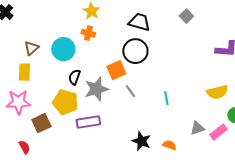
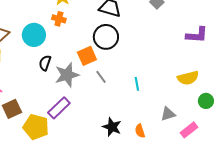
yellow pentagon: (65, 102) -> (36, 127), moved
purple rectangle: (88, 122) -> (59, 108), turned -35
pink rectangle: (218, 132) -> (189, 130), moved
orange semicircle: (169, 145) -> (140, 131), turned -128

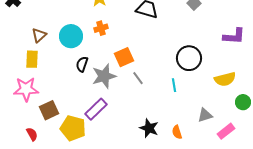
orange cross: (59, 19) -> (101, 28), moved, turned -32
black circle: (106, 37) -> (189, 58), moved

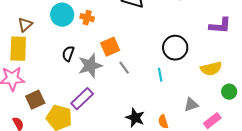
orange cross: (101, 28) -> (87, 18), turned 32
cyan circle: (71, 36) -> (62, 15), moved
yellow rectangle: (32, 59) -> (18, 49), size x1.4

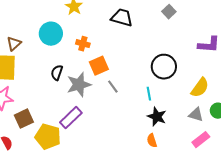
orange cross: (87, 18) -> (83, 44), moved
yellow semicircle: (211, 69) -> (200, 88), turned -40
gray triangle: (191, 105) -> (196, 115), moved, turned 35
black star: (135, 118) -> (157, 117), moved

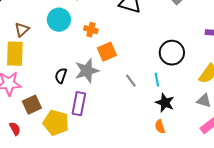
black semicircle: (57, 73) -> (61, 76), moved
gray line: (113, 87) -> (131, 81), moved
purple rectangle: (71, 118) -> (79, 104), turned -35

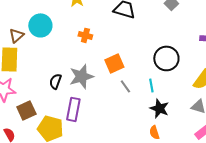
cyan circle: (59, 20) -> (40, 25), moved
orange square: (107, 52) -> (114, 63), moved

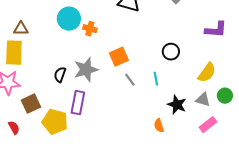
cyan circle: (40, 25) -> (69, 19), moved
brown triangle: (16, 35) -> (21, 29), turned 42
black circle: (166, 58) -> (171, 52), size x0.7
black star: (159, 108) -> (177, 105), moved

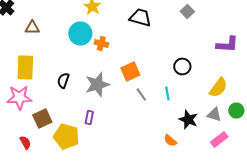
brown triangle: (21, 29) -> (32, 28), moved
black semicircle: (60, 75) -> (63, 80), moved
purple rectangle: (78, 103) -> (89, 118), size x0.6
orange semicircle: (159, 126) -> (170, 140), turned -32

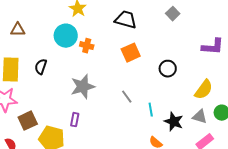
orange square: (130, 72) -> (131, 53), moved
black semicircle: (63, 80) -> (41, 67), moved
cyan line: (167, 94) -> (151, 110), moved

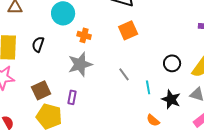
orange cross: (87, 46) -> (84, 35), moved
black circle: (168, 69) -> (172, 63), moved
brown square: (28, 121) -> (41, 90), moved

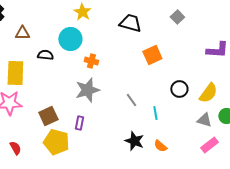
orange square: (128, 30) -> (152, 55), moved
black semicircle: (38, 44) -> (45, 55), moved, turned 77
black star: (171, 99) -> (134, 141), moved

